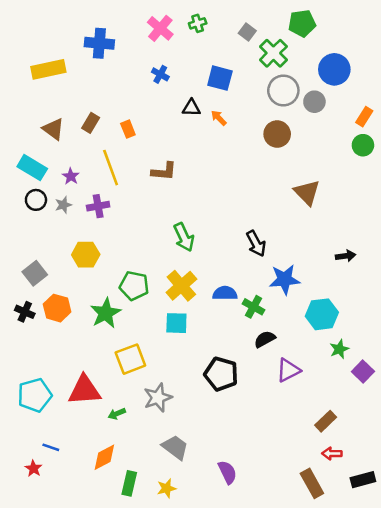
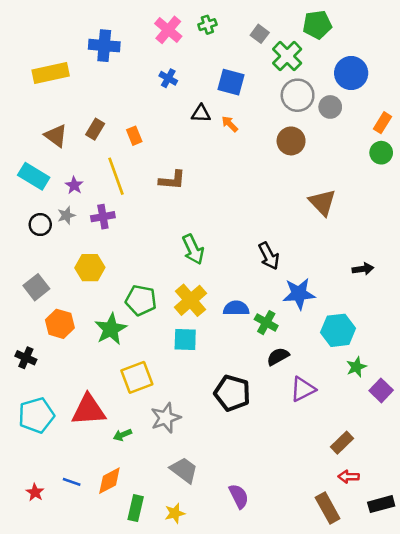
black circle: (36, 200) -> (40, 225), moved
black cross: (25, 312) -> (26, 358), moved
blue line: (51, 447) -> (72, 482), moved

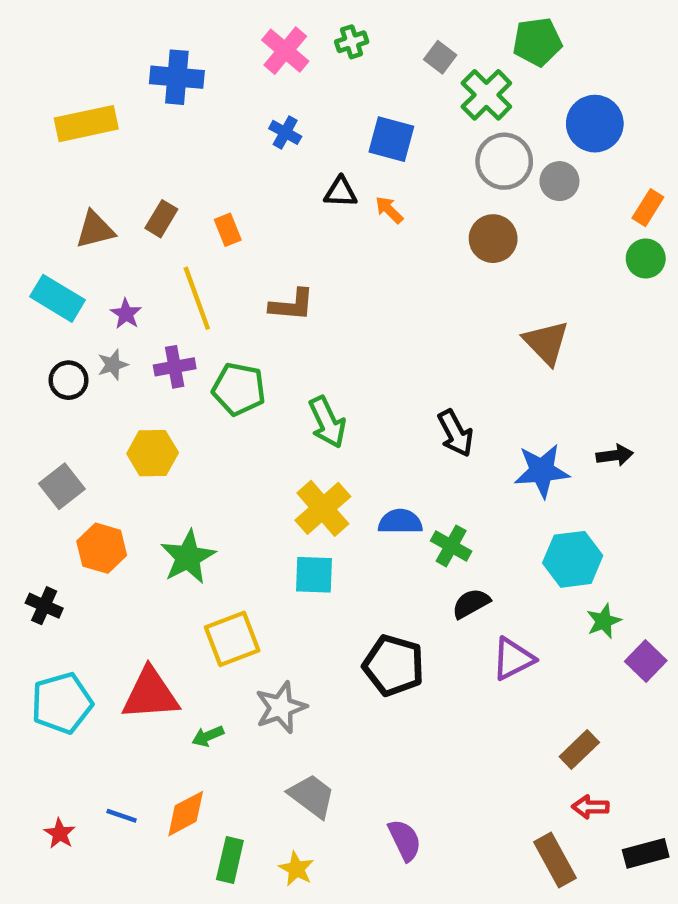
brown triangle: (56, 136) -> (95, 230), turned -50
blue star: (299, 294) -> (542, 471), moved
green pentagon: (141, 300) -> (239, 389), moved
yellow star: (175, 513) -> (296, 869), turned -30

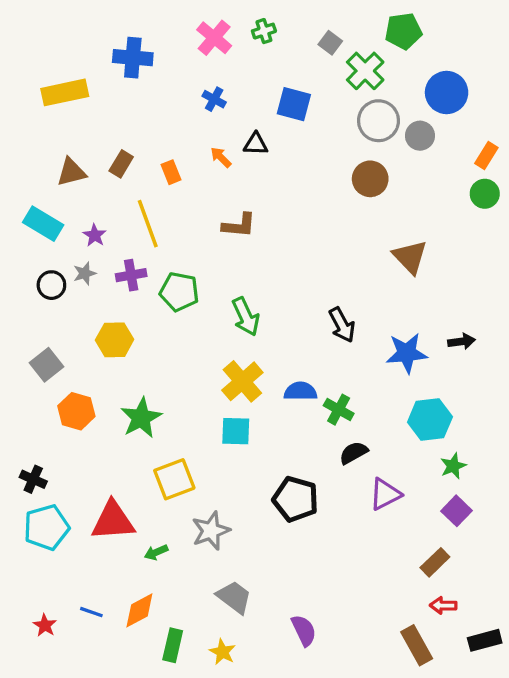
orange arrow: (389, 210) -> (221, 157), moved
brown L-shape: (292, 305) -> (239, 225), moved
black cross: (44, 606) -> (33, 479), moved
purple square: (646, 661) -> (457, 511), moved

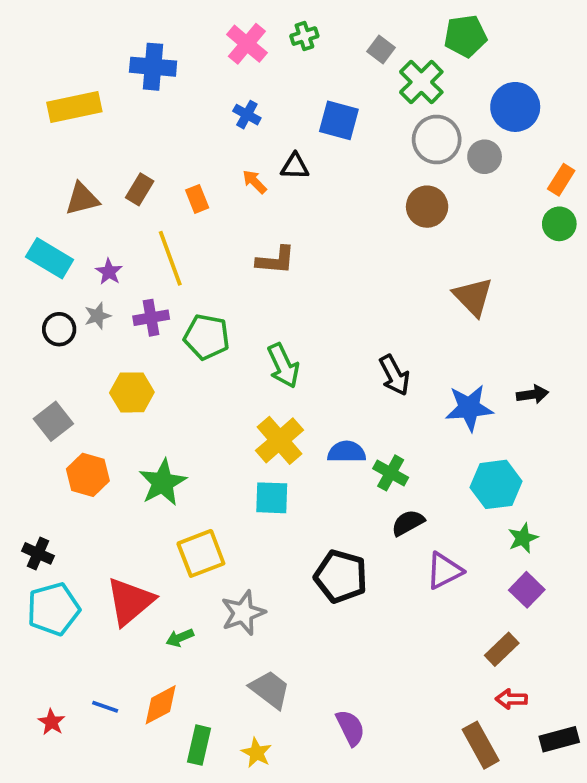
red triangle: (113, 521) -> (130, 601), turned -36

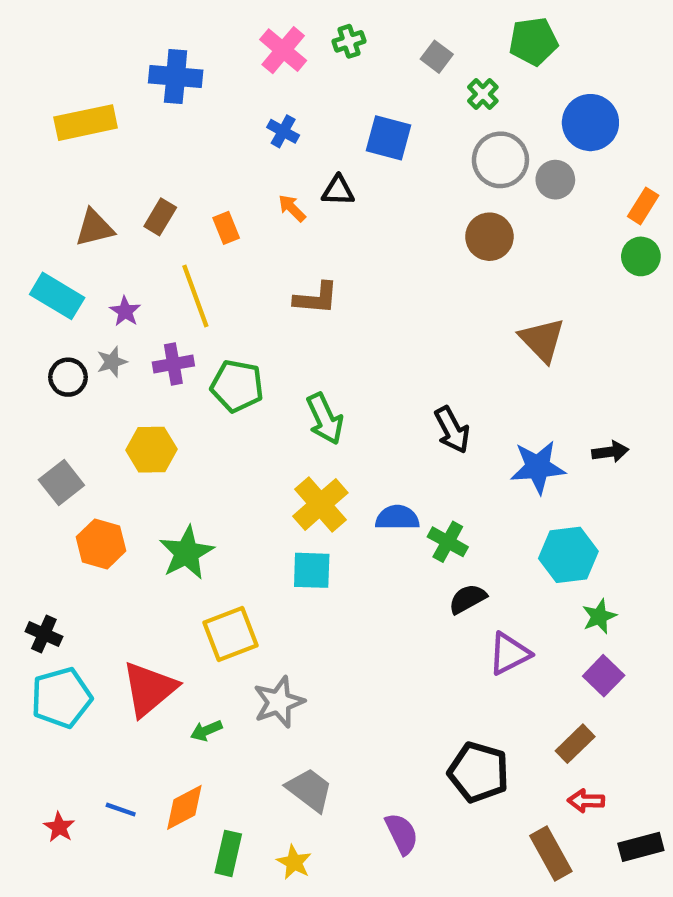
green cross: (421, 82) -> (483, 94), size x0.6
black pentagon: (341, 576) -> (478, 772), moved

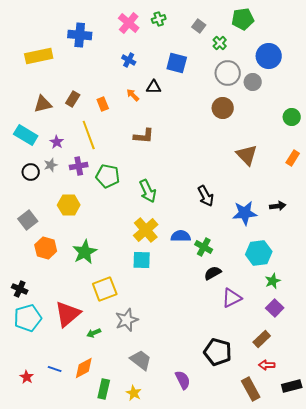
orange rectangle: (643, 206) -> (293, 158), moved

